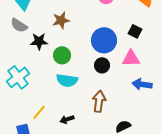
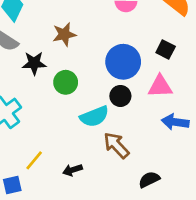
cyan semicircle: (67, 80) -> (94, 117), moved, turned -30
brown arrow: (99, 101) -> (116, 145), turned -50

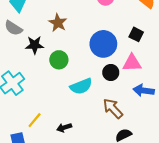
brown star: (64, 34) -> (58, 23), turned -30
black circle: (120, 96) -> (111, 73), moved
brown arrow: (116, 145) -> (113, 108), moved

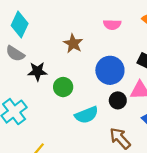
brown star: (58, 23) -> (73, 44), moved

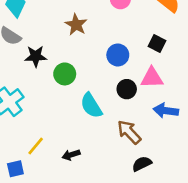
blue circle: (110, 70) -> (118, 55), size x0.7
cyan semicircle: (87, 115) -> (91, 106), turned 80

